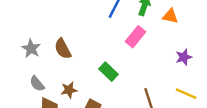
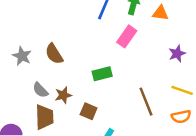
green rectangle: (109, 72) -> (102, 74), turned -54
gray semicircle: (37, 84) -> (40, 90), moved

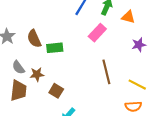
purple star: (177, 54) -> (139, 45), moved
green rectangle: (102, 74) -> (55, 48), moved
brown line: (146, 102) -> (106, 72), moved

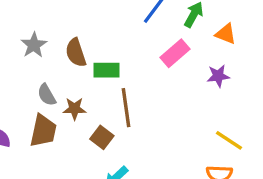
purple star: (139, 45) -> (218, 76), moved
brown line: (106, 72) -> (126, 108), moved

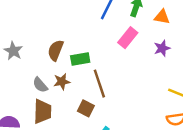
gray star: (34, 45) -> (13, 51), moved
brown semicircle: (76, 53) -> (56, 50), turned 50
brown star: (74, 109) -> (62, 82), moved

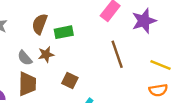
purple star: (162, 48) -> (144, 21), size x1.5
brown line: (99, 84) -> (117, 54), moved

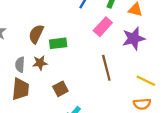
gray semicircle: (25, 58) -> (20, 65), turned 40
brown square: (70, 81) -> (60, 89), turned 32

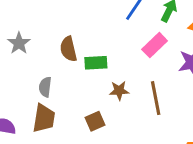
brown semicircle: (36, 34) -> (68, 49), turned -42
brown star: (40, 63) -> (119, 91), moved

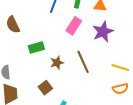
brown semicircle: (68, 49) -> (13, 25), moved

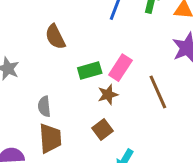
pink rectangle: (74, 26) -> (120, 68), moved
brown star: (57, 63) -> (108, 95), moved

